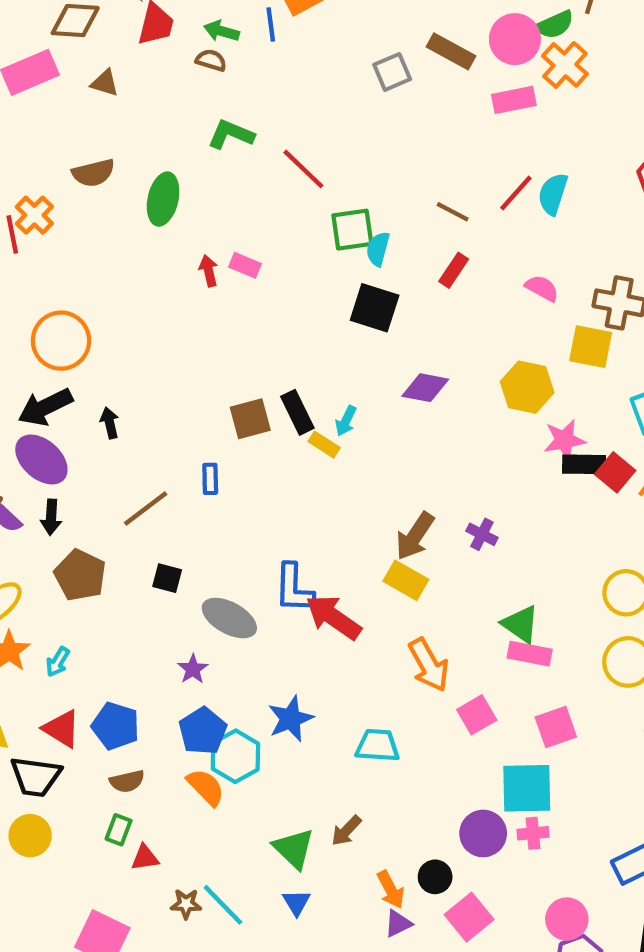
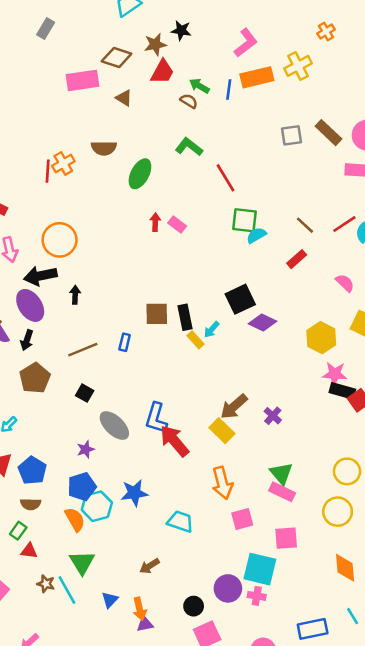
cyan semicircle: (378, 249) -> (256, 235), turned 30
black square: (375, 308) -> (240, 299), moved, turned 32
green triangle: (294, 849) -> (82, 562), moved
orange arrow: (391, 890) -> (140, 609), moved
purple triangle: (398, 924) -> (145, 624), moved

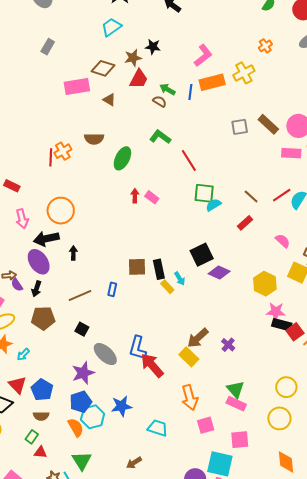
cyan arrow: (212, 330) -> (180, 279), turned -72
brown pentagon: (35, 378) -> (43, 318), turned 30
purple star: (86, 449) -> (83, 373), size x1.6

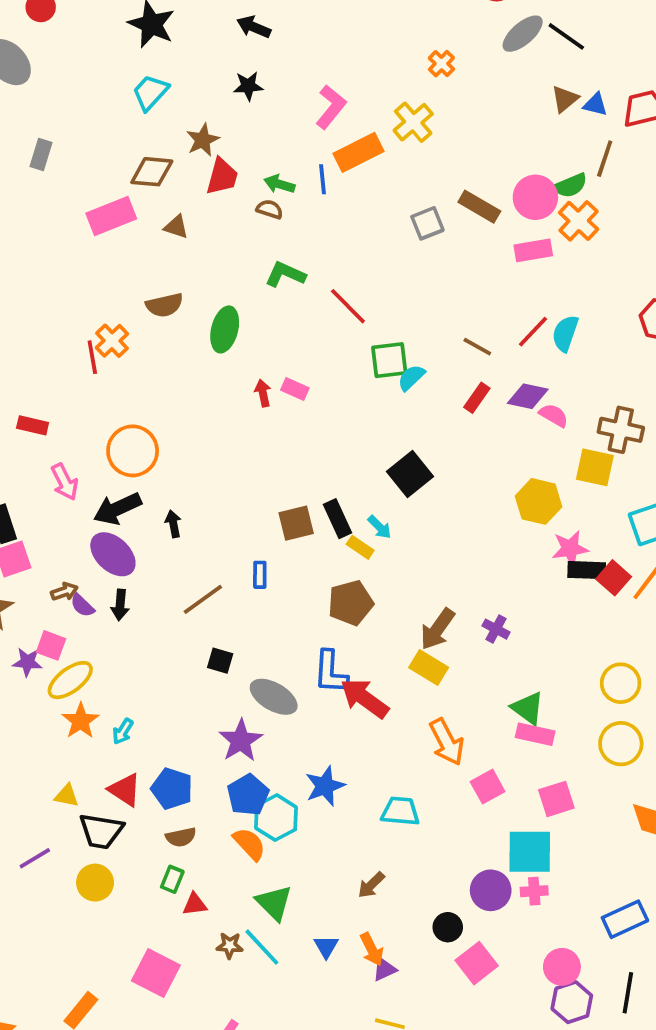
black star: (153, 47) -> (248, 86), moved
purple diamond: (219, 272) -> (528, 396), moved
brown pentagon: (43, 318) -> (351, 603), moved

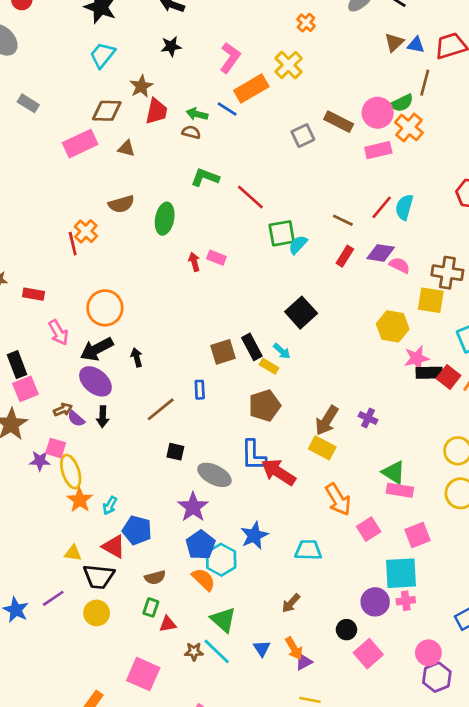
gray rectangle: (41, 154) -> (28, 103), turned -72
blue line: (322, 179) -> (227, 109), turned -48
yellow ellipse: (70, 680) -> (71, 472), turned -68
blue pentagon: (172, 789) -> (137, 530), moved

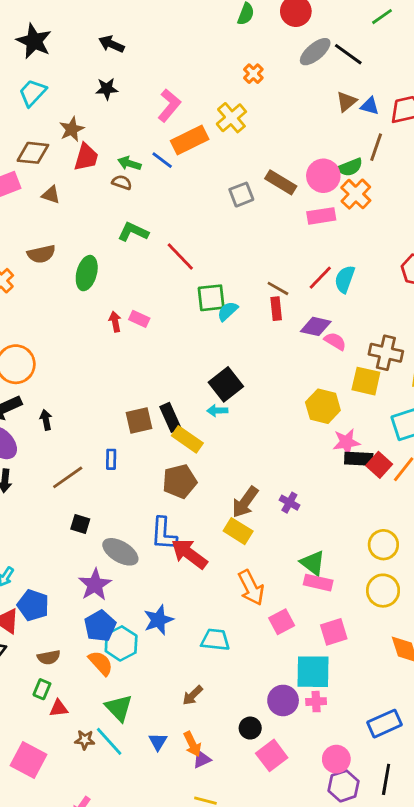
red rectangle: (345, 256) -> (276, 309), moved, turned -42
cyan arrow: (282, 351) -> (217, 411), moved, turned 132
yellow rectangle: (269, 366) -> (187, 439), size x1.5

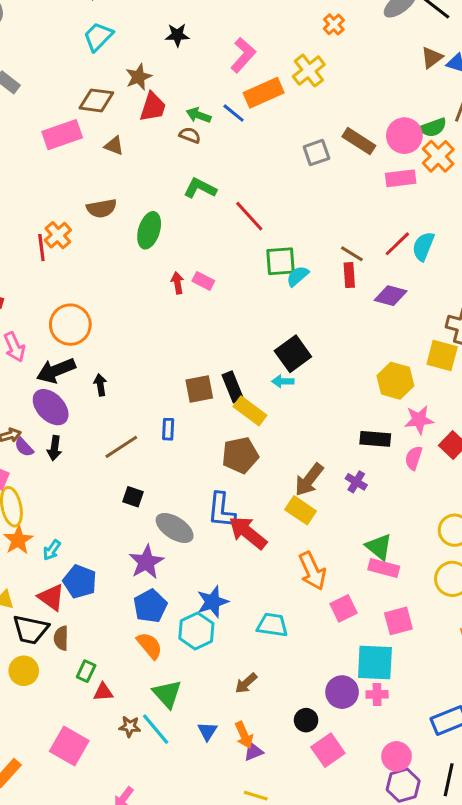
pink semicircle: (335, 341) -> (414, 458), moved, turned -105
black rectangle: (359, 459) -> (375, 439), moved
cyan hexagon: (121, 643) -> (196, 631), moved
brown semicircle: (49, 657) -> (61, 638), moved, turned 100

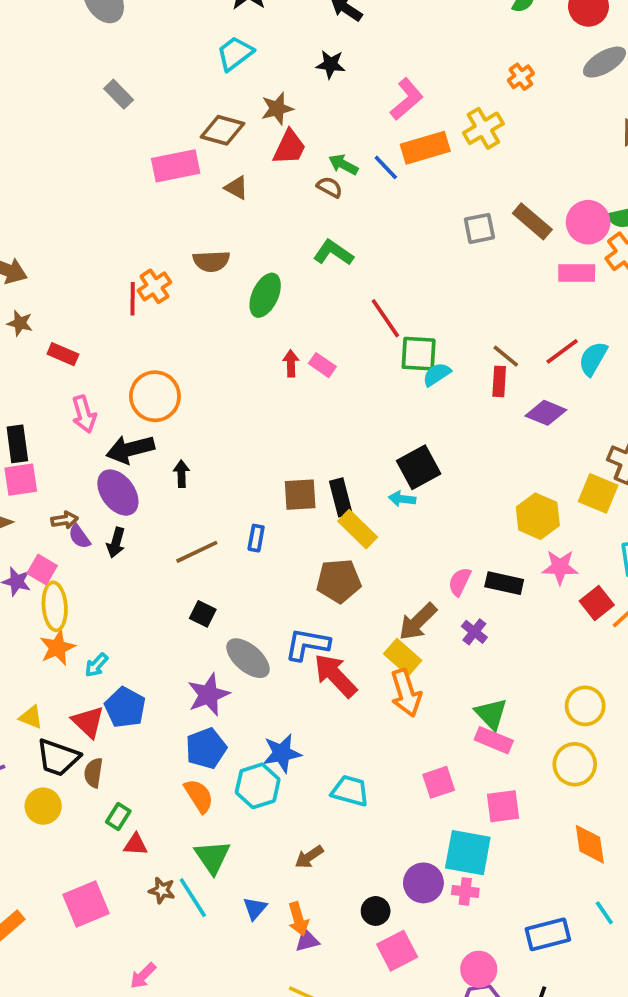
red line: (249, 216) -> (385, 318), moved
pink semicircle: (414, 458) -> (460, 582), moved
blue L-shape: (221, 510) -> (307, 644), turned 87
orange arrow: (312, 571) -> (406, 693), moved
pink square: (69, 746) -> (86, 904), turned 30

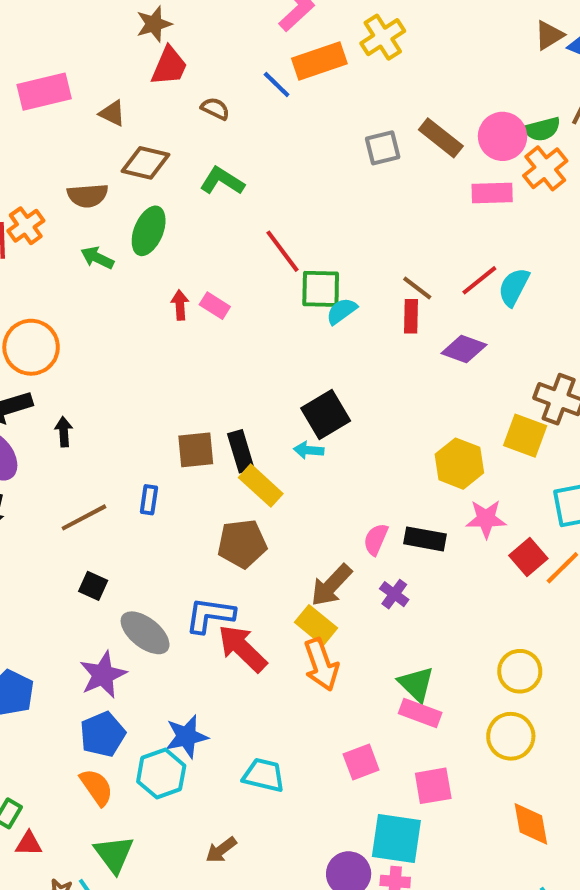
brown diamond: (222, 130) -> (145, 163), moved
green arrow: (343, 165) -> (97, 258), moved

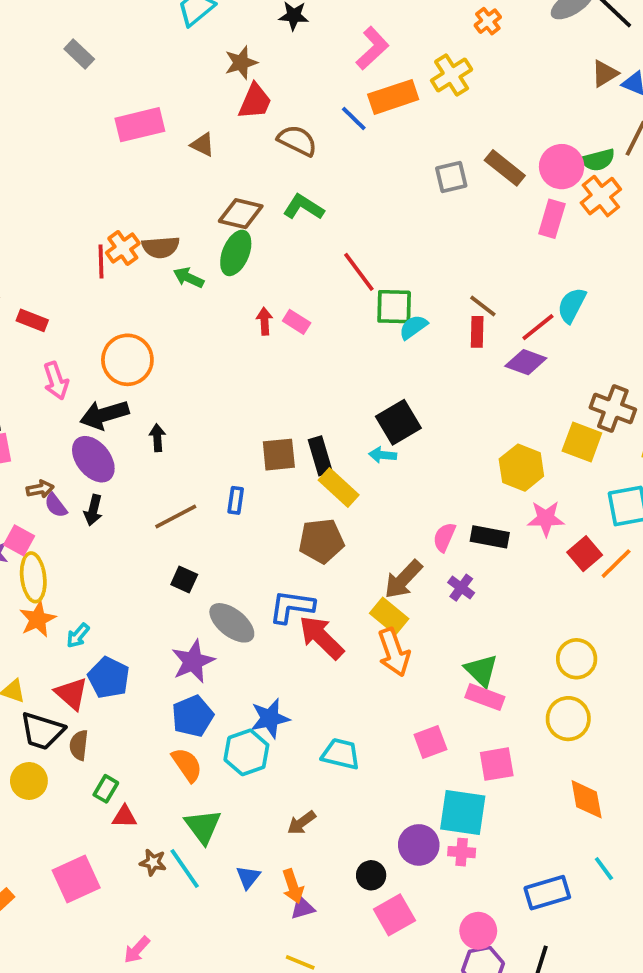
brown semicircle: (215, 109) -> (297, 141), size x1.5
brown diamond: (145, 163) -> (241, 214), moved
pink rectangle: (492, 193) -> (552, 219), turned -72
brown semicircle: (88, 195) -> (161, 247), moved
red line: (479, 280) -> (538, 327), moved

